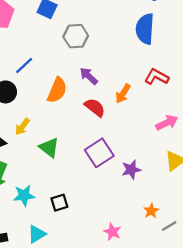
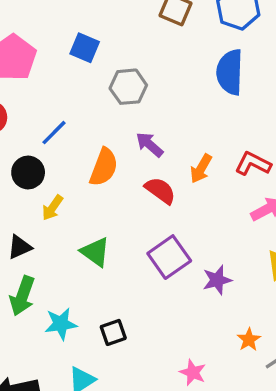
red L-shape: (157, 77) -> (253, 164), moved
yellow arrow: (22, 127) -> (52, 208), moved

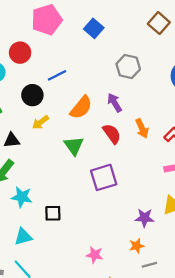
gray hexagon: (128, 87) -> (128, 67), moved
orange arrow: (201, 169) -> (142, 128), turned -72
green triangle: (95, 252) -> (74, 146), moved
purple star: (217, 280) -> (144, 218), moved
pink star: (193, 372) -> (95, 255), turned -30

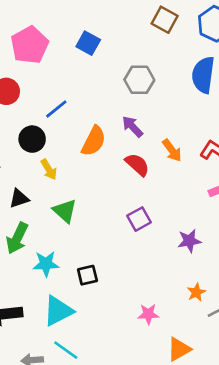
yellow arrow: (40, 122) -> (49, 169), turned -72
green triangle: (74, 146) -> (65, 211), moved
purple square: (104, 177) -> (139, 219), size x0.7
purple star: (144, 218) -> (189, 241), moved
cyan triangle: (23, 237) -> (58, 311), size x1.4

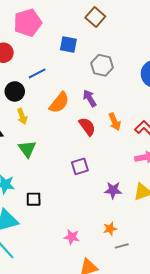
brown square: (165, 20) -> (95, 17), moved
blue square: (88, 43) -> (68, 45), moved, turned -30

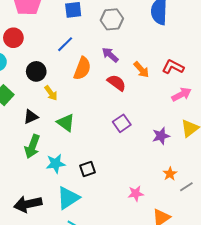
blue line: (37, 73) -> (65, 44), moved

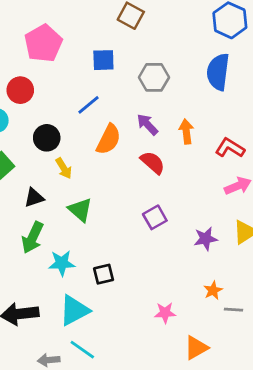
orange arrow: (141, 70) -> (186, 132), moved, turned -150
gray line: (186, 187) -> (233, 310), turned 32

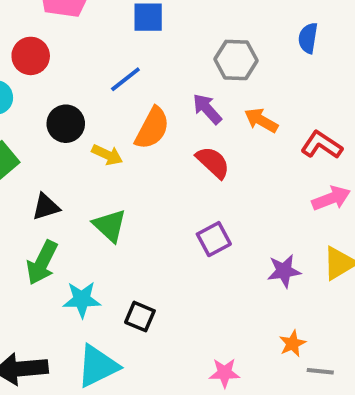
blue semicircle: (218, 72) -> (308, 38), size x0.6
gray hexagon: (154, 77) -> (236, 60), moved
orange arrow: (186, 132) -> (261, 120), turned -55
yellow arrow: (64, 168) -> (107, 155), moved, turned -35
black square: (104, 274) -> (140, 317), turned 35

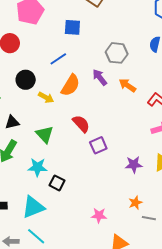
red semicircle: (213, 162) -> (81, 124), moved
cyan star: (82, 299) -> (38, 167), moved

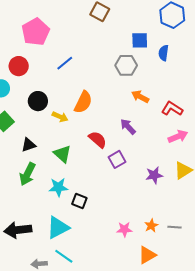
blue square: (72, 27) -> (140, 40), moved
blue line: (58, 59) -> (65, 63), moved
purple arrow: (100, 77) -> (128, 127), moved
orange star: (135, 203) -> (151, 226), moved

